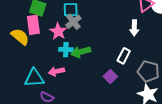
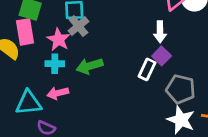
cyan cross: (66, 50) -> (55, 64), moved
purple square: (110, 76) -> (162, 56), moved

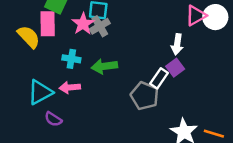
pink star: (59, 40) -> (83, 24), moved
gray pentagon: (181, 89) -> (145, 96), moved
cyan triangle: (28, 103) -> (40, 92), turned -32

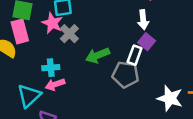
gray cross: (100, 26) -> (69, 34), moved
cyan cross: (71, 59) -> (51, 68), moved
green arrow: (104, 66) -> (98, 55), moved

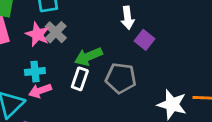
white arrow: (143, 20) -> (128, 18), moved
pink star: (52, 23) -> (38, 34), moved
white rectangle: (135, 55) -> (80, 79), moved

